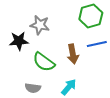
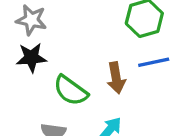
gray star: (40, 25) -> (31, 20), moved

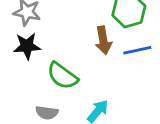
brown arrow: (116, 78) -> (103, 40), moved

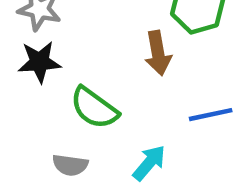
blue line: (137, 50) -> (211, 115), moved

